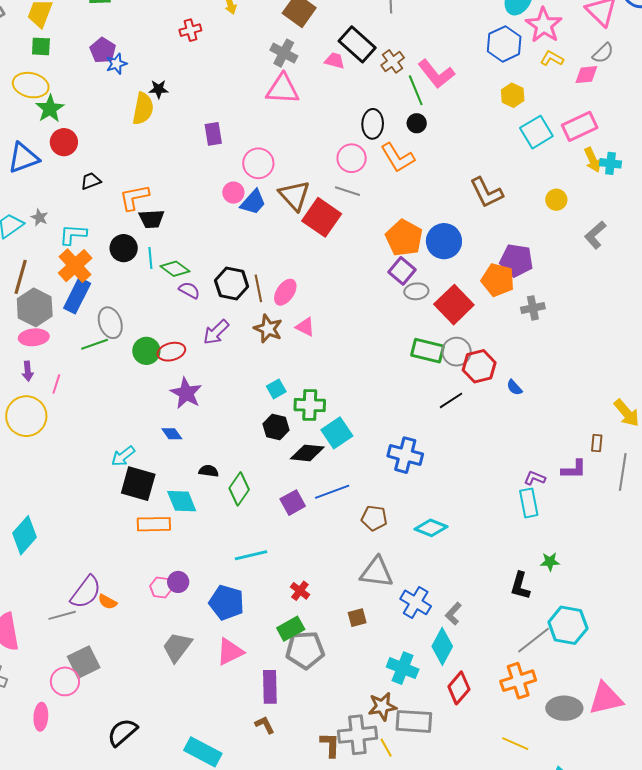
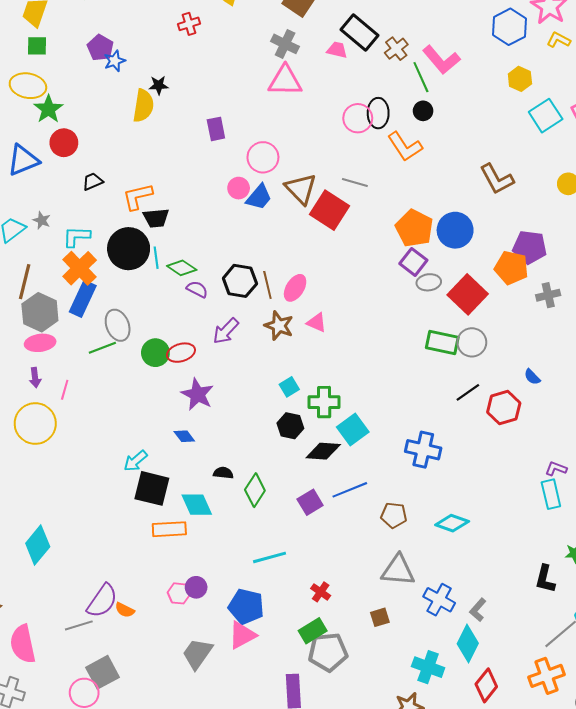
pink circle: (352, 158) -> (358, 118), moved
black circle: (124, 248) -> (129, 249), size x1.5
red hexagon: (479, 366) -> (504, 408), moved
pink triangle: (230, 652) -> (242, 635), moved

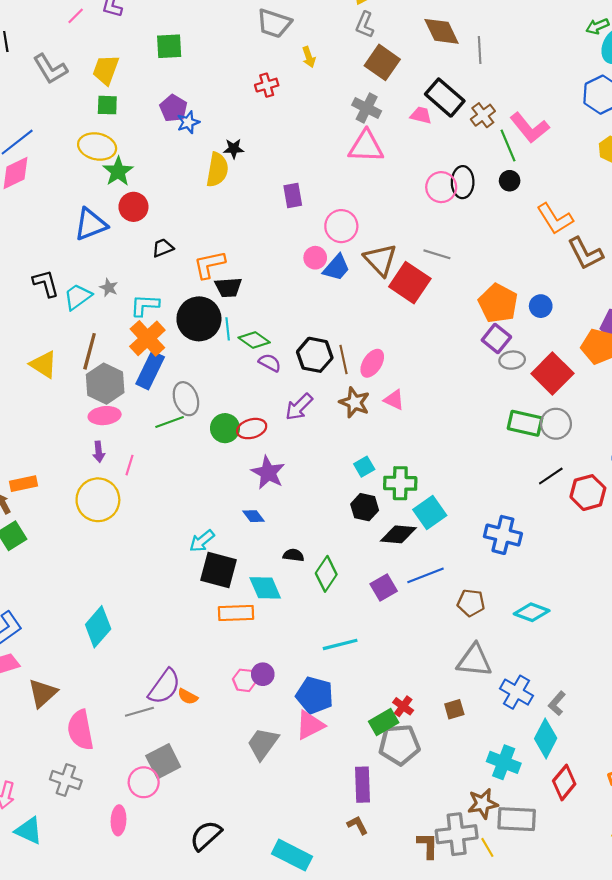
orange L-shape: (405, 147) -> (555, 219), moved
blue circle: (455, 230) -> (541, 306), size x0.6
red cross: (321, 592) -> (403, 706), moved

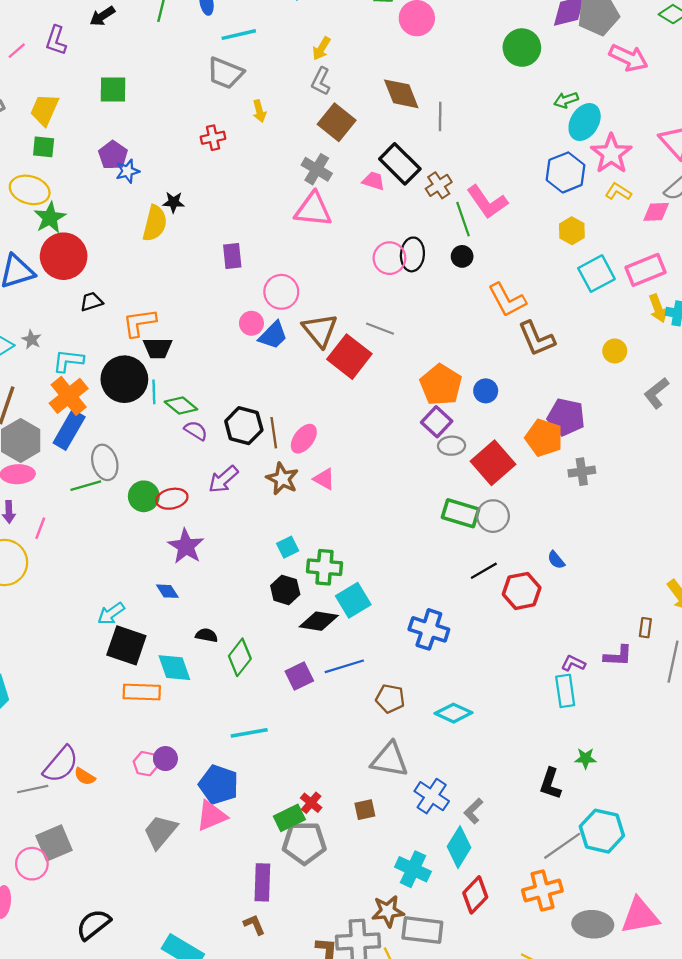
red circle: (133, 207) -> (64, 256), size x1.5

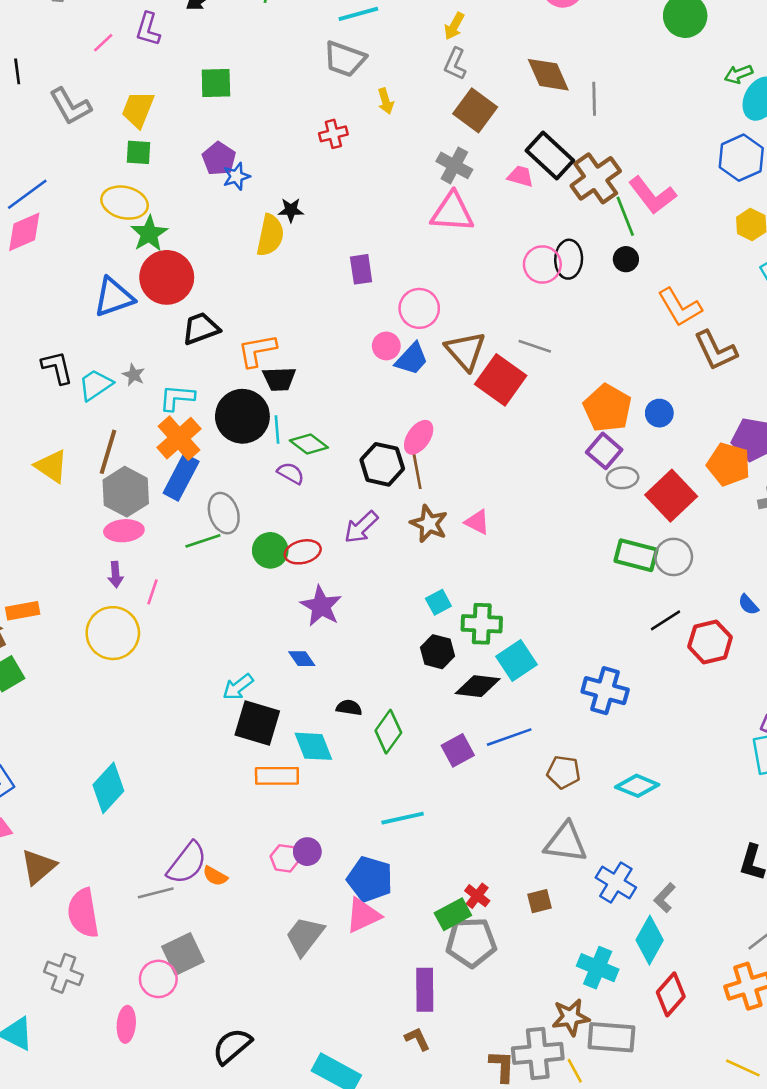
brown cross: (439, 185) -> (596, 178), size x1.6
black trapezoid: (91, 302) -> (201, 328), size x1.4
purple semicircle: (196, 431) -> (291, 473), moved
pink ellipse: (304, 439) -> (419, 437), moved

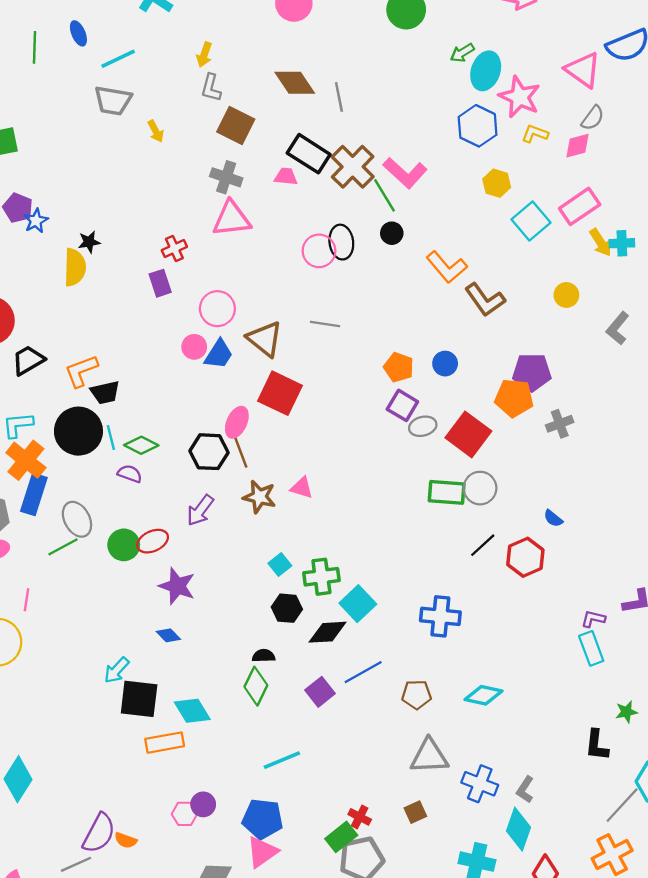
red cross: (333, 134) -> (174, 249), moved
red square: (501, 380) -> (280, 393), moved
orange pentagon: (607, 408) -> (399, 367), size x0.7
black semicircle: (349, 708) -> (264, 656), moved

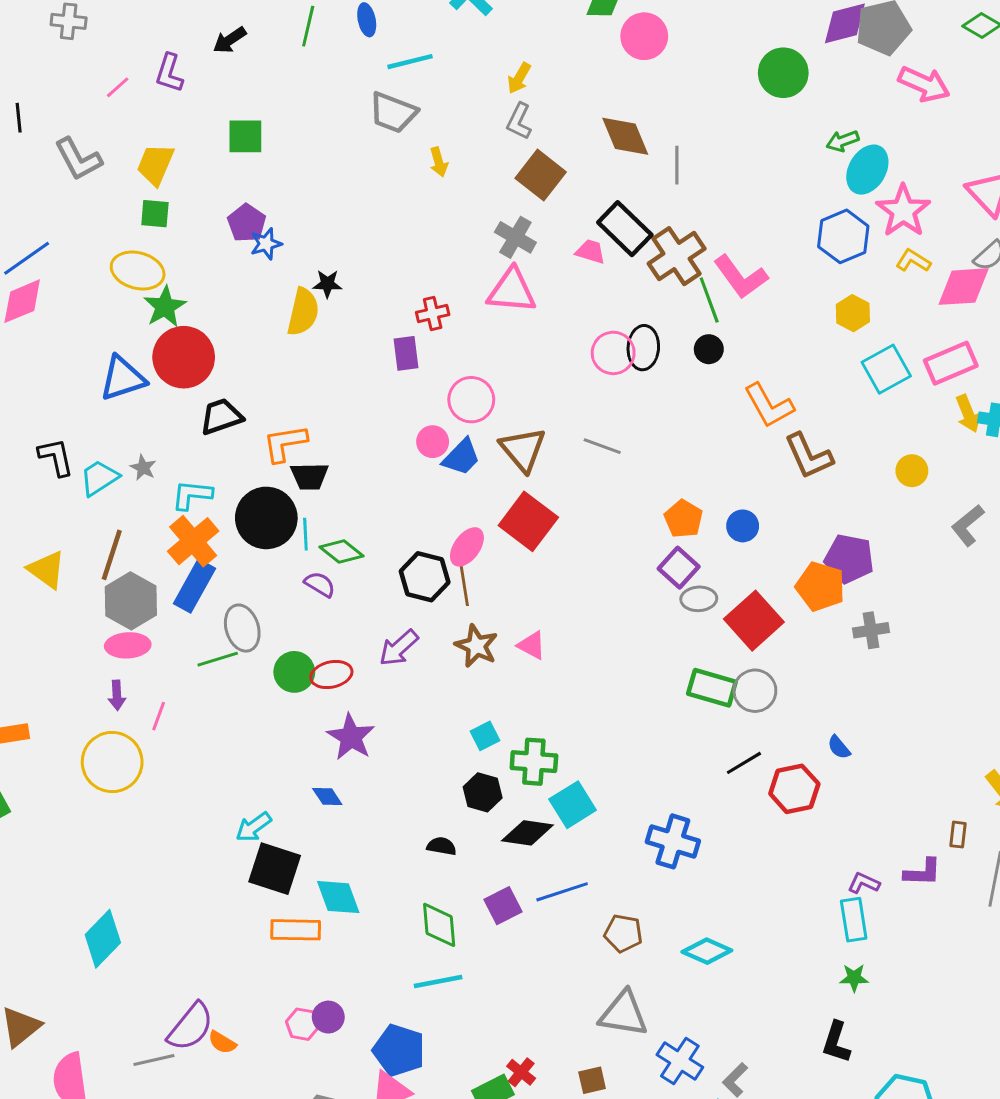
pink diamond: (578, 146) -> (964, 287), size x1.5
green diamond: (256, 686) -> (439, 925), moved, turned -42
green star: (626, 712) -> (854, 978), moved

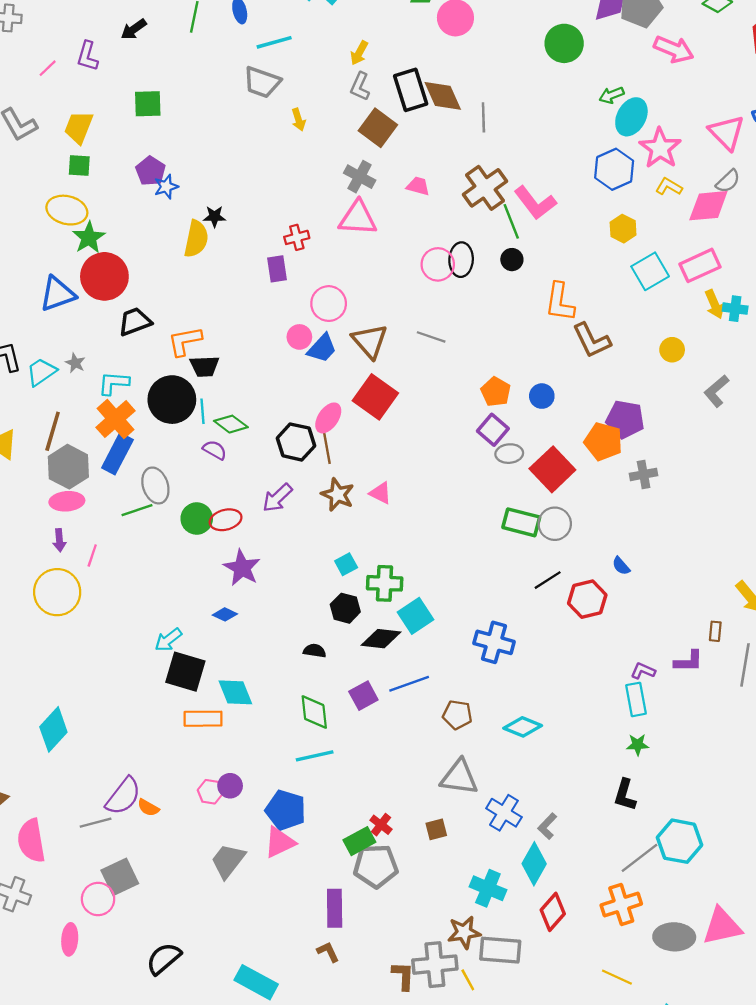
black rectangle: (625, 229) -> (411, 90), moved, turned 30
orange L-shape: (769, 406) -> (560, 302), turned 39
blue diamond: (327, 796) -> (225, 614), turned -30

